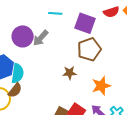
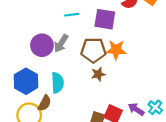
brown pentagon: (89, 49) -> (93, 50), moved, turned 30
cyan semicircle: (18, 73) -> (58, 83), moved
orange star: (101, 86) -> (116, 50), moved, turned 30

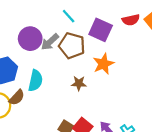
cyan line: (72, 15) -> (69, 16), turned 40
brown pentagon: (93, 50) -> (72, 46), moved
orange star: (116, 50) -> (103, 64), turned 30

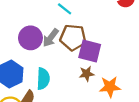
purple square: (101, 30) -> (90, 51), moved
orange star: (103, 64) -> (110, 87), moved, turned 30

